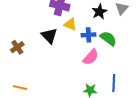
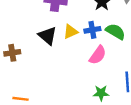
yellow triangle: (70, 24) -> (70, 32), moved, turned -40
brown cross: (17, 47) -> (12, 53), turned 32

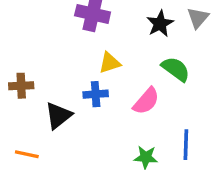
blue cross: (92, 30) -> (96, 94), moved
black triangle: (48, 36) -> (58, 116), moved, turned 36

